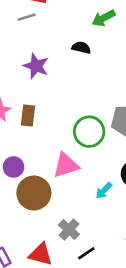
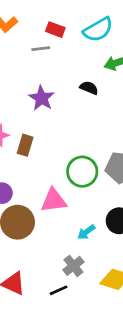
gray cross: (69, 230) -> (73, 266), moved

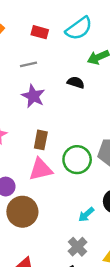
gray line: (41, 49) -> (29, 64), moved
brown rectangle: (25, 145) -> (41, 140), moved
pink triangle: (54, 200) -> (41, 169), moved

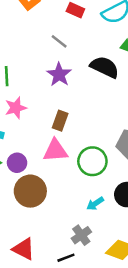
gray line: (29, 64) -> (59, 41), turned 42
black semicircle: (76, 82) -> (105, 67), size x1.6
green circle: (77, 160) -> (92, 161), moved

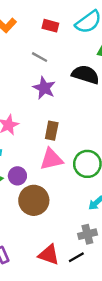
gray cross: (81, 235) -> (87, 234), turned 30
red triangle: (24, 249) -> (49, 255), moved

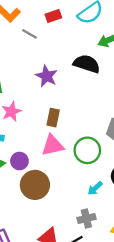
red rectangle: (50, 26) -> (53, 16), turned -35
gray line: (40, 57) -> (29, 34), moved

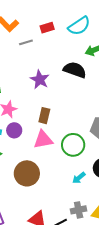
gray line: (29, 34) -> (26, 42), turned -48
purple circle: (19, 161) -> (14, 130), moved
gray cross: (86, 218) -> (79, 210), moved

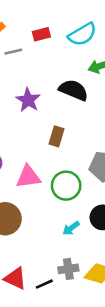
brown rectangle: (44, 116) -> (56, 136), moved

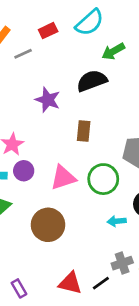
black semicircle: (74, 90) -> (92, 81), turned -32
cyan arrow: (71, 228) -> (117, 221), turned 42

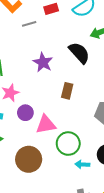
black semicircle: (92, 81) -> (79, 53), turned 60
purple circle: (24, 171) -> (25, 113), moved
green circle: (103, 179) -> (68, 144), moved

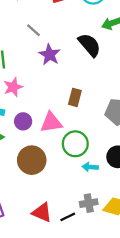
gray line: (29, 24) -> (34, 30), moved, turned 56
brown rectangle: (67, 91) -> (75, 97), moved
purple circle: (25, 113) -> (23, 121), moved

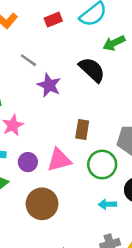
green circle: (75, 144) -> (102, 165), moved

